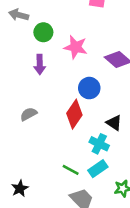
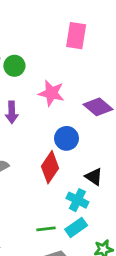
green circle: (43, 32) -> (14, 66), moved
green line: (71, 170) -> (46, 229), turned -35

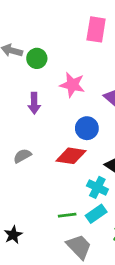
red diamond: (50, 167) -> (71, 156), turned 64

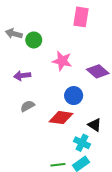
purple arrow: (34, 103) -> (22, 76), moved, turned 84
gray semicircle: (22, 156) -> (27, 106), moved

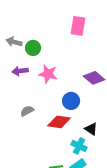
pink star: (62, 61) -> (48, 74), moved
purple arrow: (22, 76) -> (20, 71), moved

